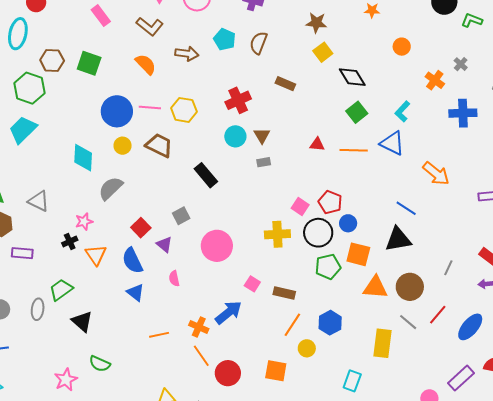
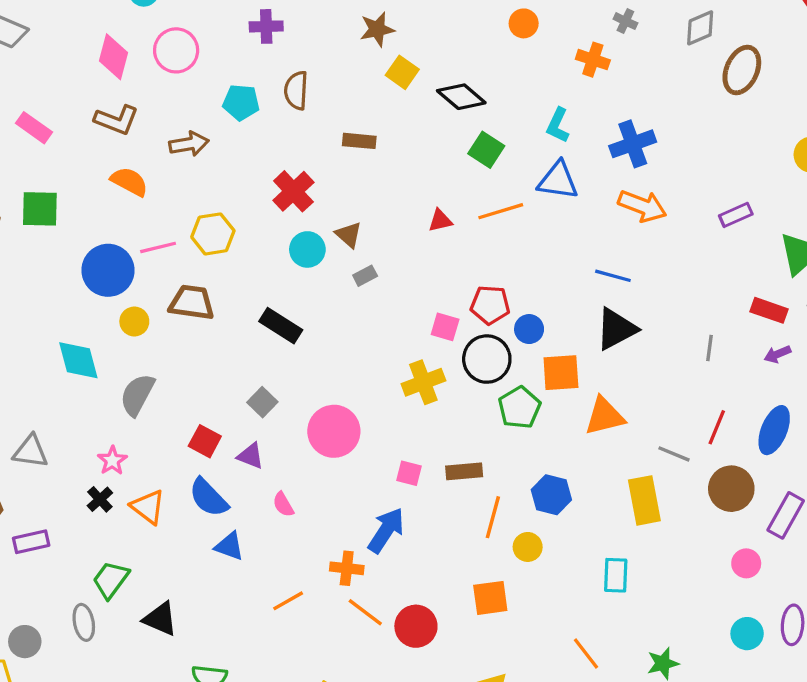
blue cross: (463, 113) -> (633, 144), moved
brown circle: (410, 287) -> (731, 489), moved

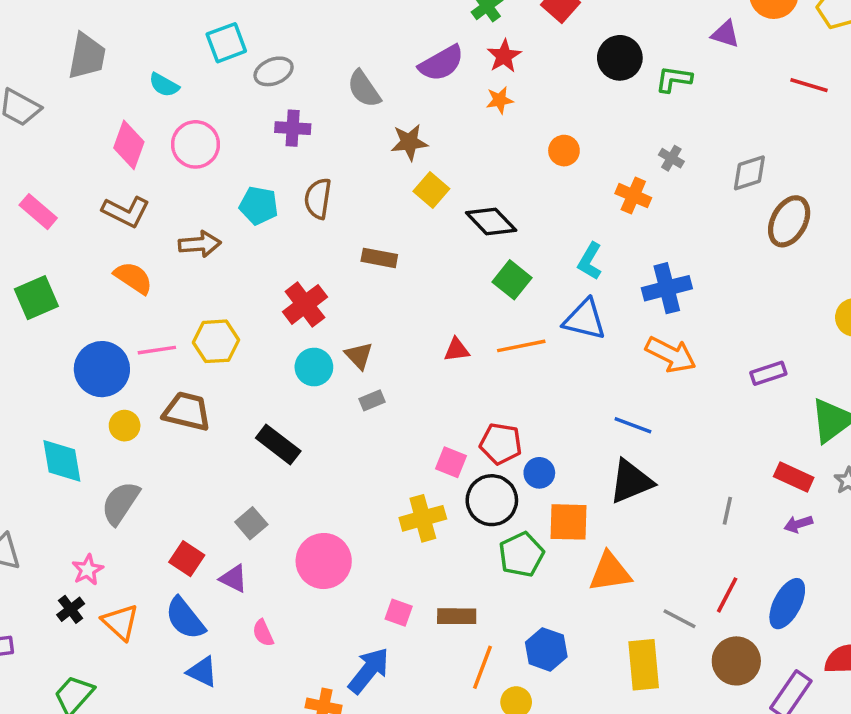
green square: (40, 209) -> (36, 298), turned -30

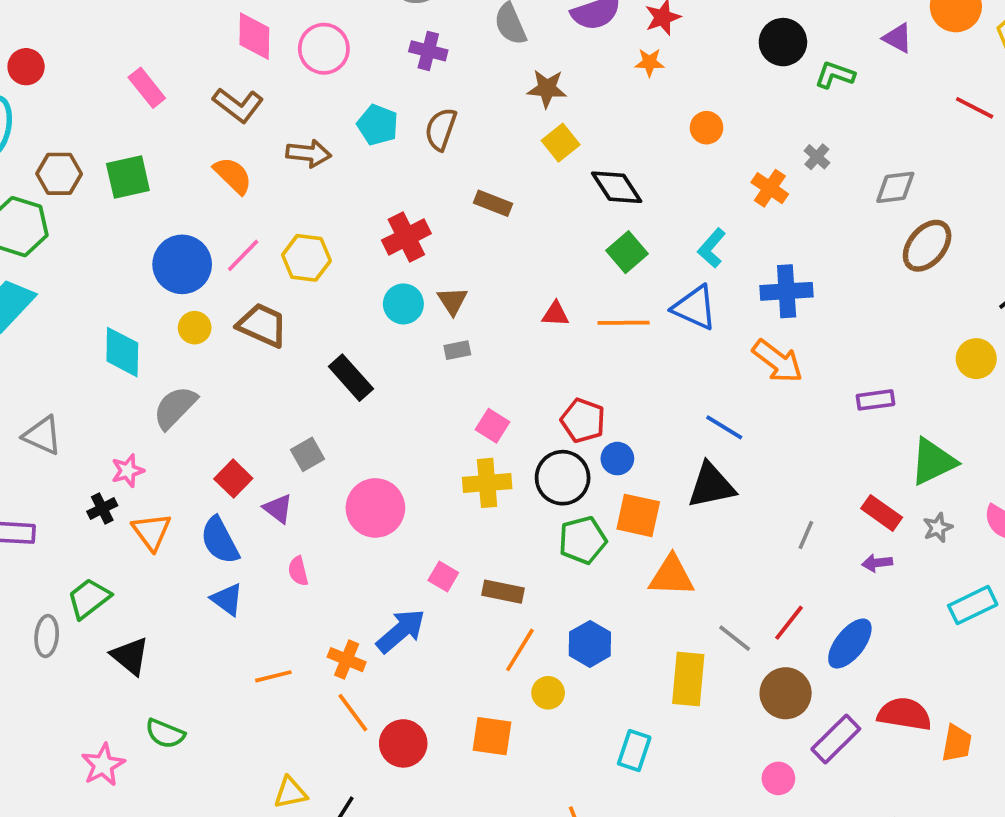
pink diamond: (129, 145) -> (254, 36), turned -30
pink line: (157, 350) -> (243, 255), turned -48
pink square: (451, 462) -> (493, 426), moved

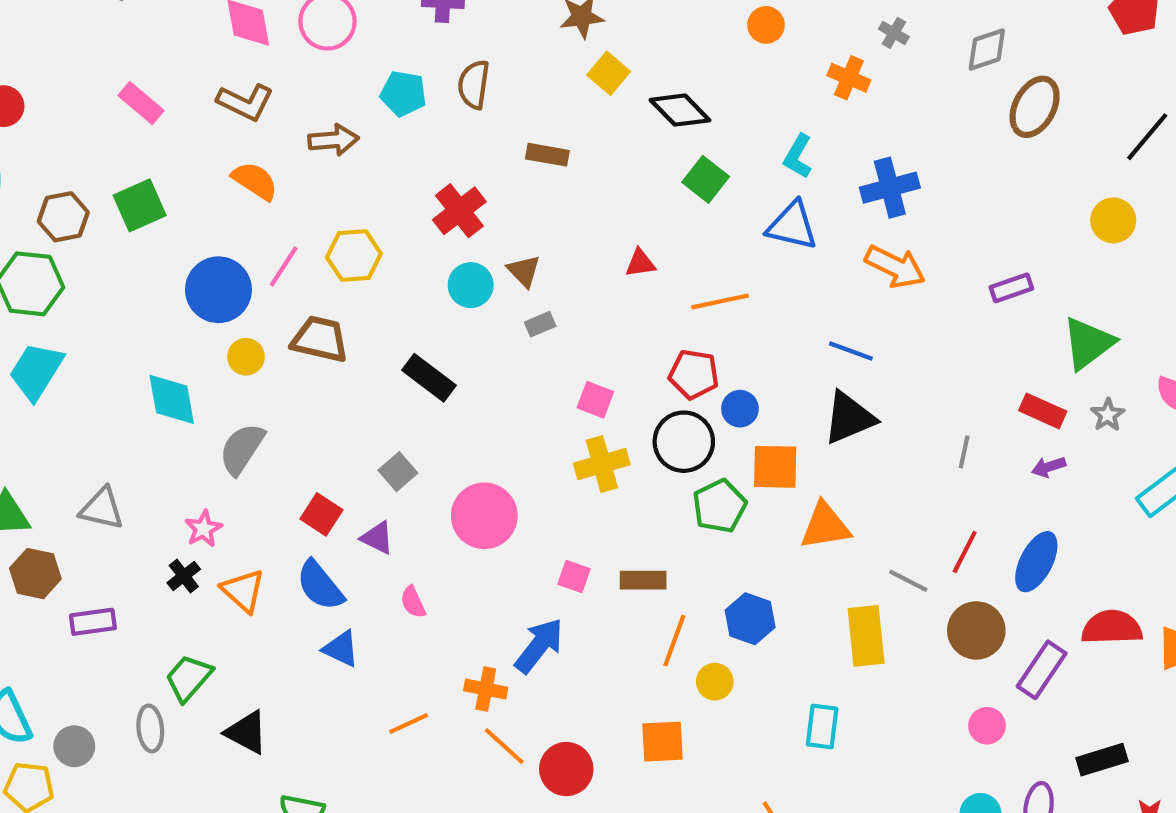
orange line: (624, 323) -> (720, 301), moved

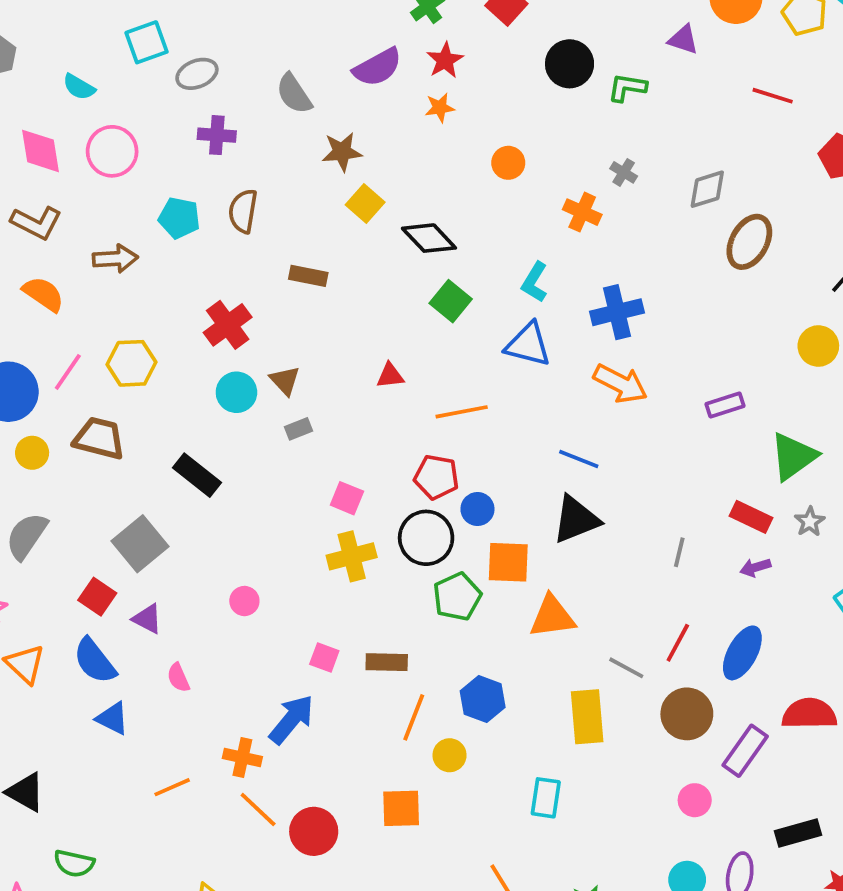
gray square: (398, 472) -> (140, 544), moved, size x1.6
pink circle: (484, 516) -> (244, 601), size x0.5

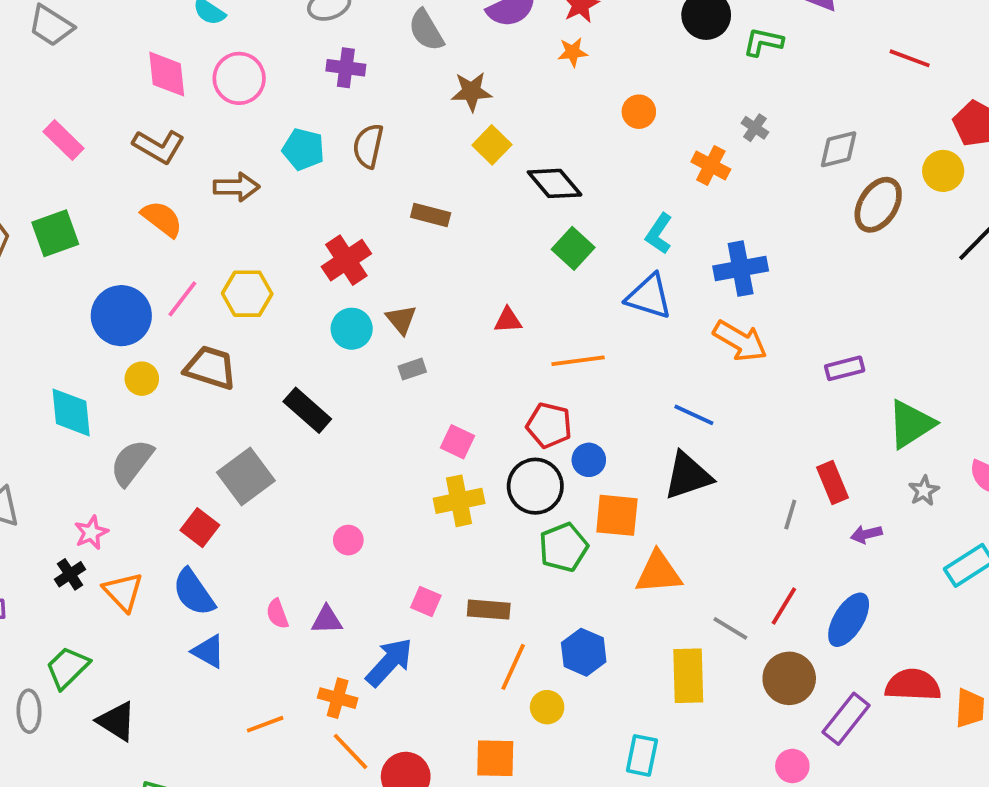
yellow circle: (818, 346) -> (943, 171), moved
red rectangle: (751, 517) -> (832, 482), moved, turned 39
purple triangle: (147, 619) -> (327, 620), moved, turned -32

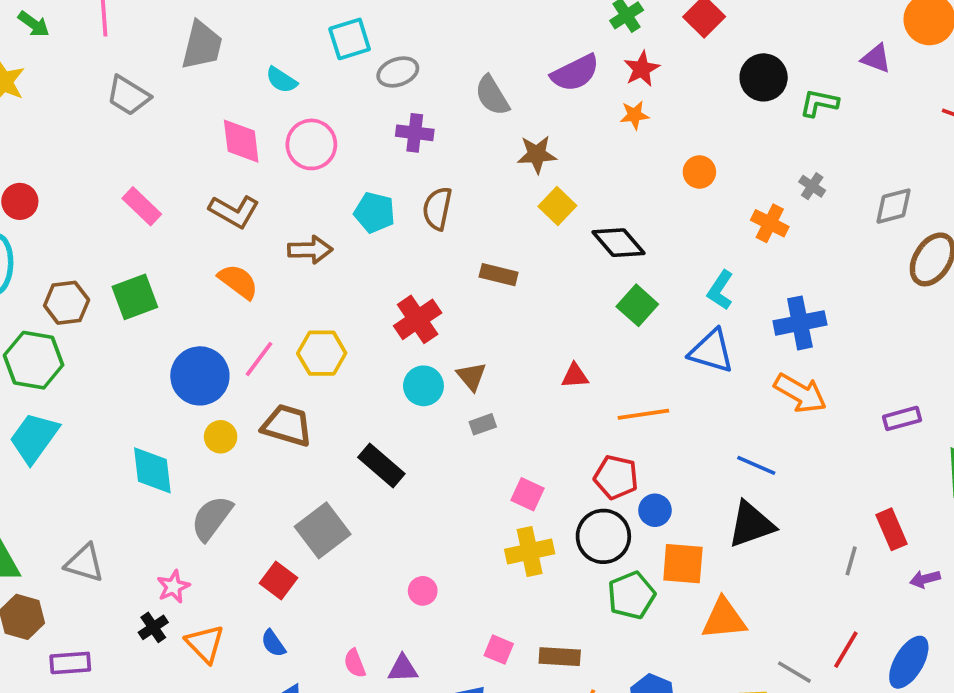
blue semicircle: (194, 592) -> (273, 643), size x0.6

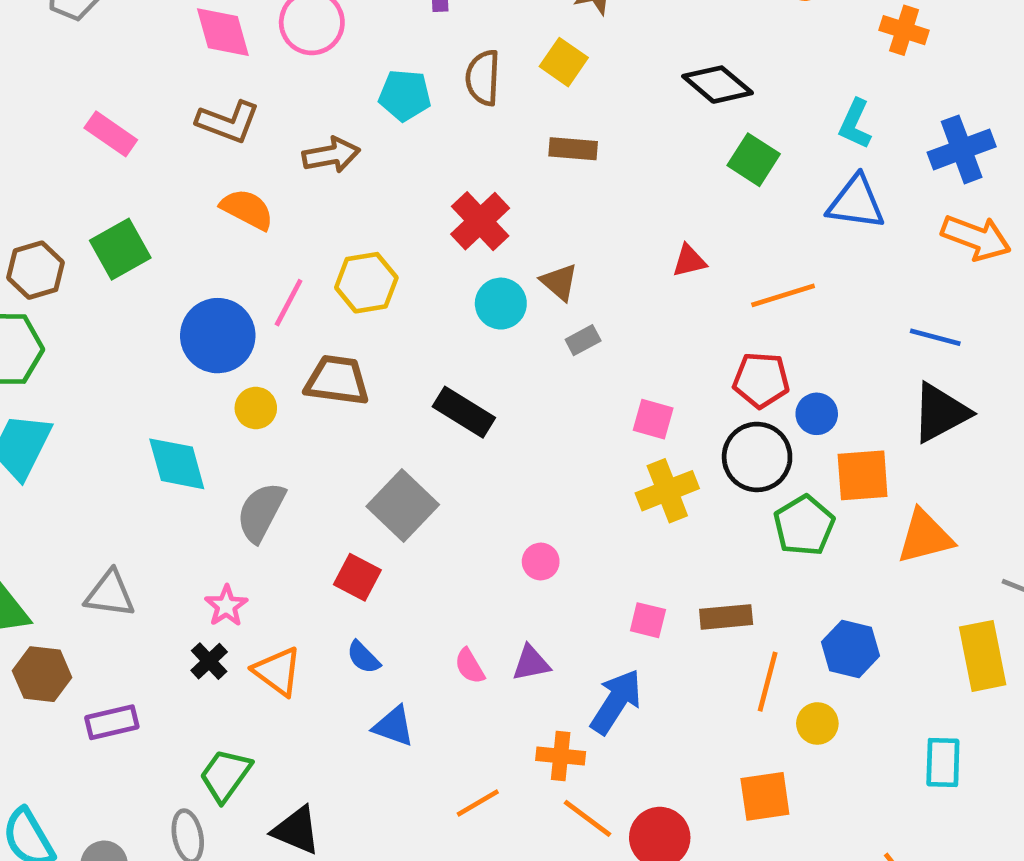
yellow square: (557, 206) -> (564, 62), moved

